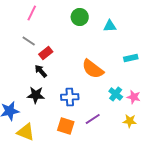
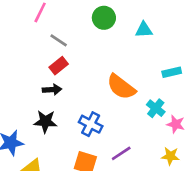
gray line: (29, 41) -> (59, 40), moved
black arrow: (41, 71) -> (52, 90), turned 128
cyan cross: (116, 94) -> (156, 108), moved
blue cross: (70, 97) -> (91, 124), turned 30

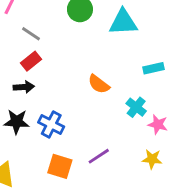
cyan triangle: (144, 30) -> (123, 22), size x1.5
orange semicircle: (121, 87) -> (99, 84), size x0.7
blue cross: (91, 124) -> (51, 125), moved

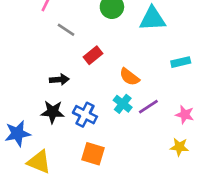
red rectangle: (31, 61) -> (93, 55), moved
cyan cross: (136, 107) -> (123, 104), moved
purple line: (99, 156) -> (148, 107), moved

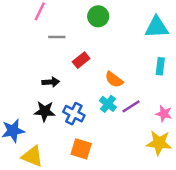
cyan triangle: (152, 19) -> (157, 27), moved
gray line: (66, 30) -> (57, 37), turned -35
cyan rectangle: (181, 62) -> (160, 66), turned -70
yellow star: (179, 147) -> (159, 143), size x1.5

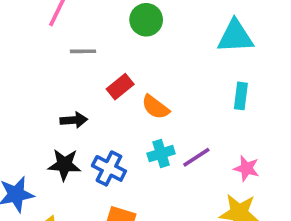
orange semicircle: (114, 80) -> (155, 107), moved
cyan cross: (108, 104) -> (161, 154), turned 35

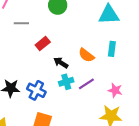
orange semicircle: (155, 107) -> (86, 55), moved
black arrow: (74, 120) -> (61, 63), moved, turned -144

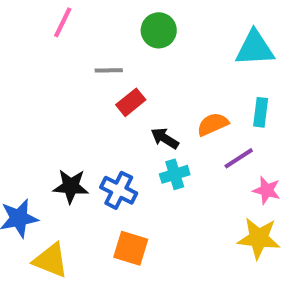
gray line: (21, 23) -> (109, 70), moved
orange semicircle: (86, 55) -> (213, 124), turned 119
purple line: (86, 84) -> (239, 158), moved

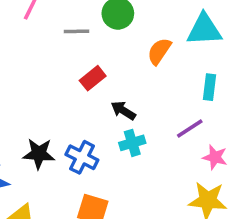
gray line: (109, 70) -> (77, 31), moved
orange semicircle: (213, 124) -> (159, 51), moved, turned -32

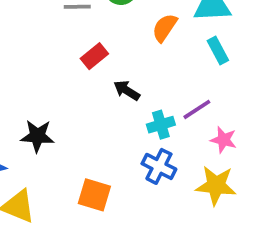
cyan rectangle: (210, 87) -> (218, 51), moved, turned -35
cyan cross: (132, 143) -> (161, 125), moved
blue cross: (82, 157) -> (159, 166), moved

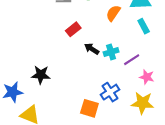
cyan cross: (161, 125) -> (111, 52), moved
blue cross: (159, 166) -> (110, 92), turned 30
orange square: (94, 195) -> (89, 108), moved

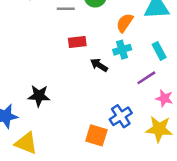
cyan rectangle: (144, 26) -> (159, 51), moved
red rectangle: (73, 29) -> (77, 42), turned 32
cyan cross: (111, 52) -> (122, 50), moved

